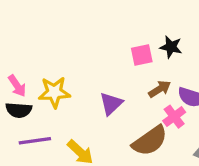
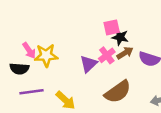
black star: (171, 47) -> (120, 37), moved
pink arrow: (17, 86) -> (29, 50), moved
pink cross: (174, 117) -> (107, 55), moved

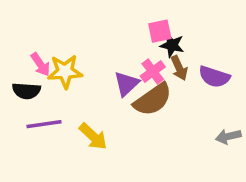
brown arrow: (125, 53) -> (179, 68), turned 98
brown semicircle: (118, 92) -> (153, 100), moved

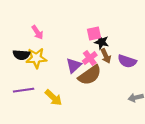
pink arrow: (40, 64) -> (37, 32), moved
black semicircle: (26, 91) -> (21, 55), moved

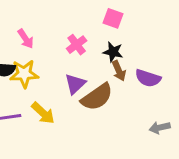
pink square: (94, 33) -> (113, 18), moved, turned 32
pink cross: (90, 58) -> (77, 45), moved
yellow arrow: (53, 98) -> (43, 113), moved

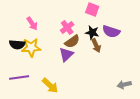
purple semicircle: (148, 78) -> (111, 32), moved
brown semicircle: (97, 97) -> (72, 42), moved, size x0.7
yellow arrow: (43, 113) -> (50, 86), moved

